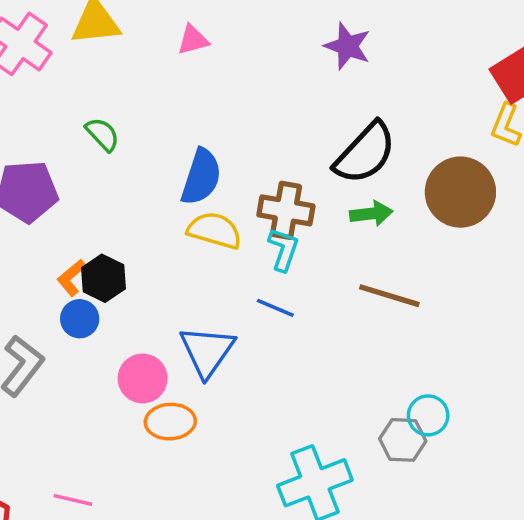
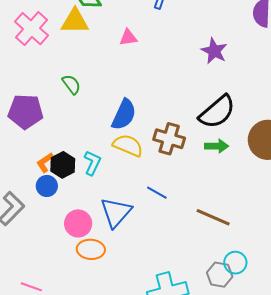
cyan L-shape: (283, 249) -> (92, 163), moved
brown line: (389, 296) -> (213, 217), moved

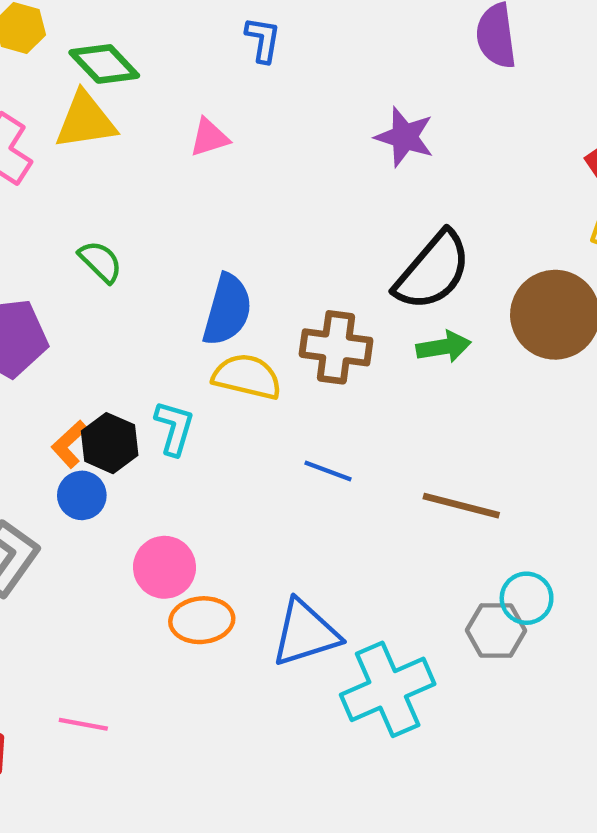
blue triangle: (116, 212) -> (305, 633), moved, turned 40

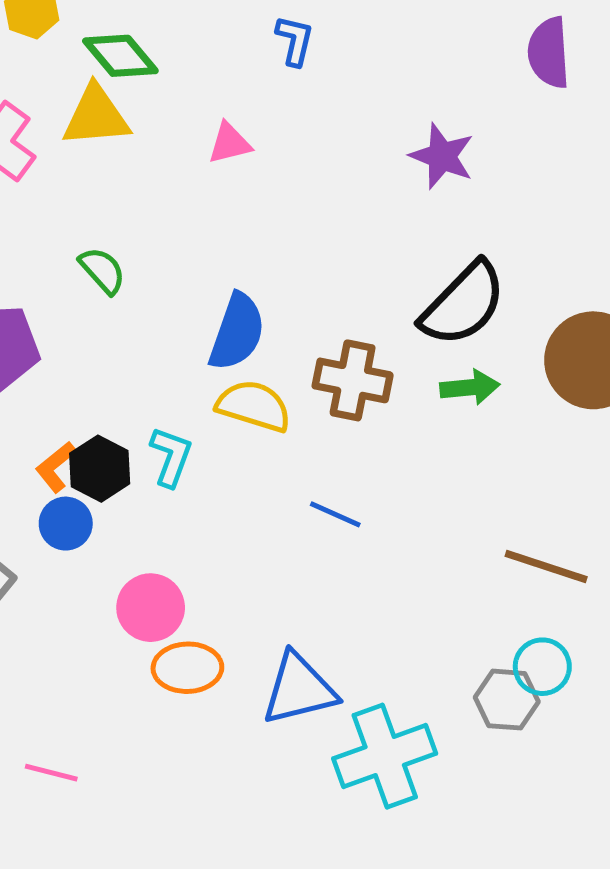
brown line: (461, 506) -> (546, 566), moved

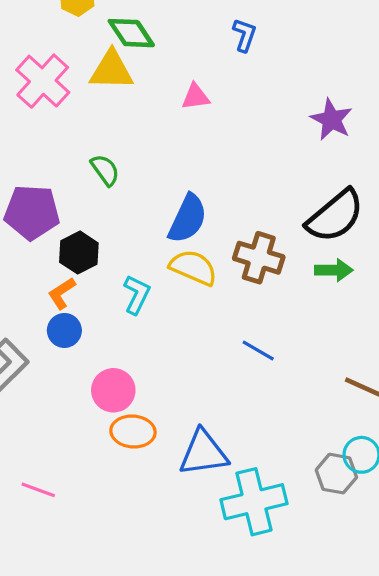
black hexagon: (100, 469) -> (79, 253), moved
blue line: (335, 514) -> (258, 350), moved

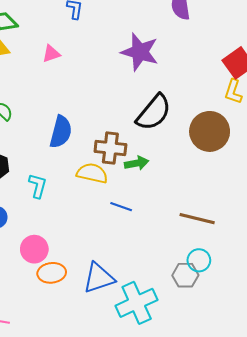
purple star: (331, 119) -> (140, 52), size x1.4
yellow semicircle: (193, 267) -> (92, 173), moved
green arrow: (334, 270) -> (137, 163), moved

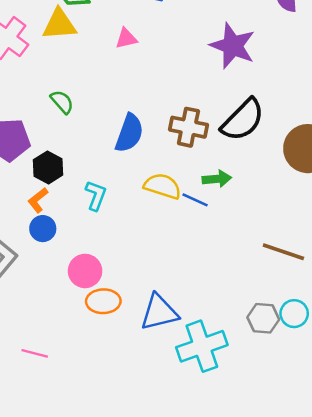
brown cross: (110, 148) -> (188, 127), moved
blue line: (121, 207) -> (195, 200), moved
cyan circle: (199, 260) -> (294, 314), moved

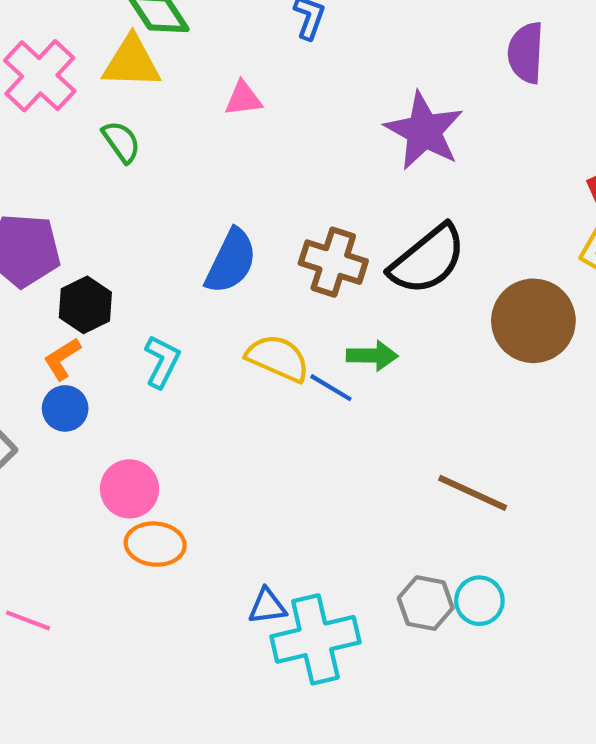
green semicircle: (62, 102) -> (121, 142), moved
blue triangle: (159, 312) -> (267, 606), moved, size x0.6

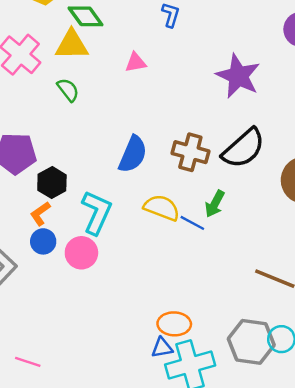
green arrow: (372, 356) -> (215, 204), turned 120
cyan L-shape: (162, 362) -> (97, 213), size x1.5
pink circle: (130, 489) -> (81, 253), moved
orange ellipse: (155, 544) -> (174, 324), moved
gray hexagon: (426, 603) -> (251, 342), size x1.5

